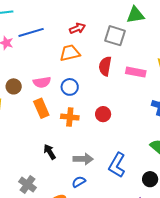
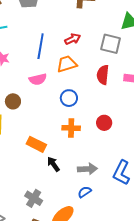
blue line: (31, 32) -> (41, 46), moved, turned -60
pink semicircle: (42, 82) -> (38, 79), moved
orange rectangle: (41, 108) -> (36, 144), moved, turned -36

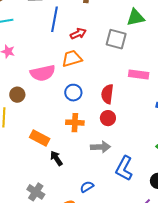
blue line: (41, 46) -> (54, 19), moved
red semicircle: (103, 75) -> (107, 94), moved
pink semicircle: (38, 79) -> (43, 73), size x1.4
gray arrow: (87, 169) -> (100, 147), moved

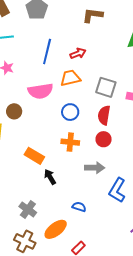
blue line: (54, 19) -> (47, 51), moved
gray square: (116, 39) -> (106, 87), moved
blue semicircle: (87, 187) -> (79, 207), turned 48

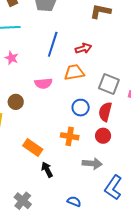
pink semicircle: (40, 91) -> (43, 83), size x0.7
blue circle: (70, 112) -> (81, 108), moved

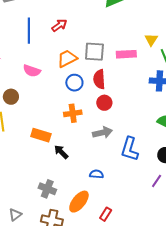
orange trapezoid: (74, 72) -> (67, 58), moved
pink semicircle: (43, 83) -> (32, 71), turned 42

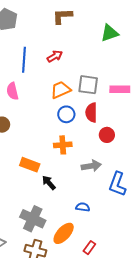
pink semicircle: (32, 71) -> (12, 91), moved, turned 54
red circle: (104, 103) -> (107, 135), moved
gray cross: (47, 189) -> (33, 219), size x1.4

